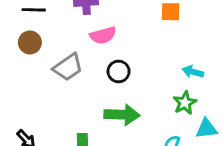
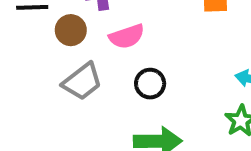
brown circle: (30, 42) -> (71, 30), moved

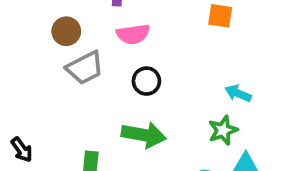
brown circle: (71, 30) -> (66, 31), moved

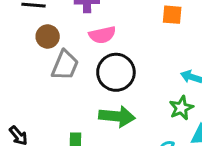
gray trapezoid: (85, 68) -> (65, 65), turned -36
black circle: (146, 81) -> (116, 72), size x1.6

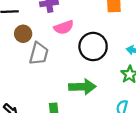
black circle: (116, 72) -> (93, 47), moved

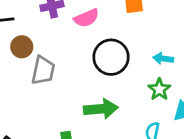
pink semicircle: (64, 27) -> (86, 18), moved

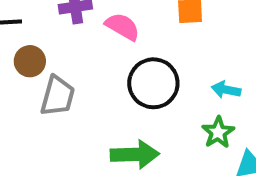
pink semicircle: (86, 18) -> (123, 27), turned -130

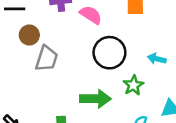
green star: (218, 132) -> (133, 85), moved

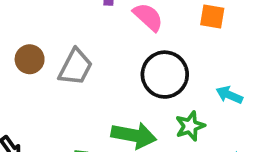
brown circle: (29, 35) -> (30, 59), moved

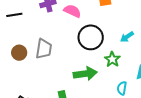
cyan arrow: (229, 95) -> (127, 37), turned -40

